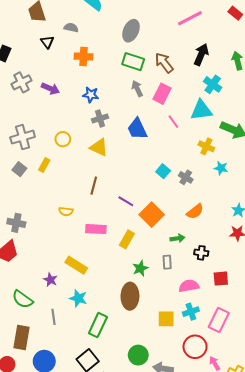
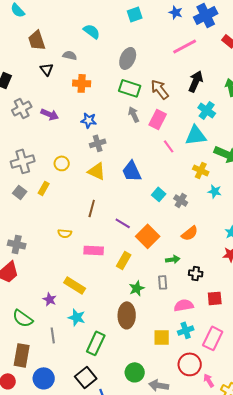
blue trapezoid: (137, 129) -> (132, 171), moved

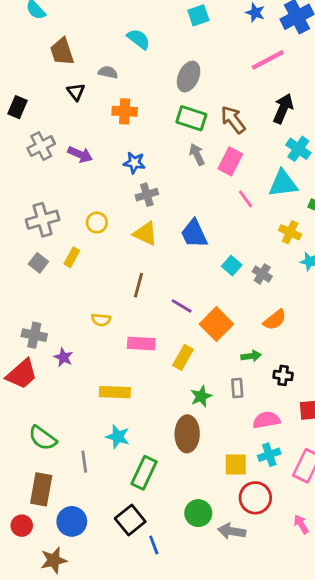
yellow rectangle: (75, 285) -> (115, 392), turned -30
purple star: (50, 299) -> (63, 357), moved
red circle: (190, 364) -> (255, 498), moved

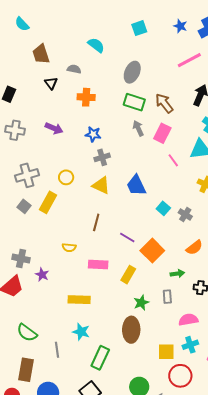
gray cross: (41, 146) -> (15, 130), moved, turned 36
yellow rectangle: (72, 257) -> (48, 202), size x1.5

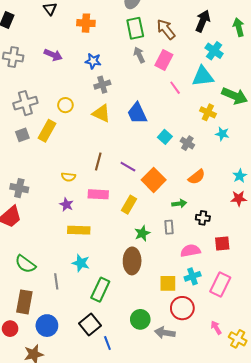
green rectangle: (134, 102) -> (135, 28), turned 60
gray square: (24, 206) -> (22, 135), turned 32
brown line: (96, 222) -> (98, 161), moved
purple star: (42, 275) -> (66, 205), moved

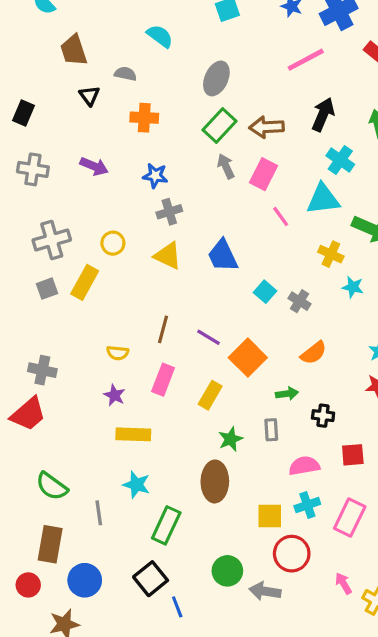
green rectangle: (135, 28) -> (220, 126), turned 55
brown arrow: (166, 29) -> (267, 127), turned -55
pink rectangle: (98, 194) -> (163, 380), turned -72

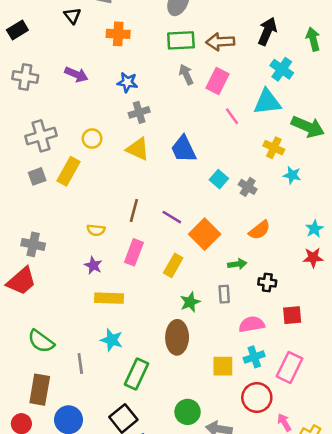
black rectangle: (24, 113) -> (17, 30), turned 36
green rectangle: (220, 126) -> (181, 40), turned 44
red circle: (292, 554) -> (257, 398), moved

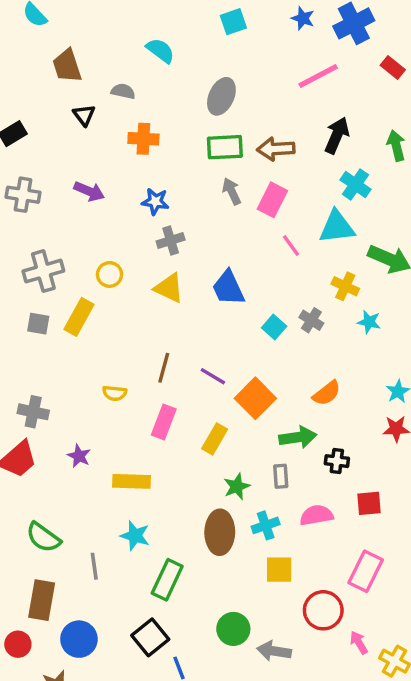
gray square: (37, 176) -> (38, 324), turned 30
gray cross: (248, 187) -> (311, 320), moved
green arrow: (237, 264) -> (298, 437), size x1.5
purple star: (93, 265) -> (79, 456), moved
cyan cross: (254, 357) -> (266, 525), moved

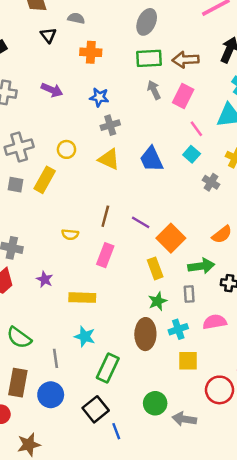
cyan square: (274, 327) -> (192, 154), moved
yellow rectangle: (215, 439) -> (155, 268), moved, turned -50
blue circle: (79, 639) -> (51, 395), moved

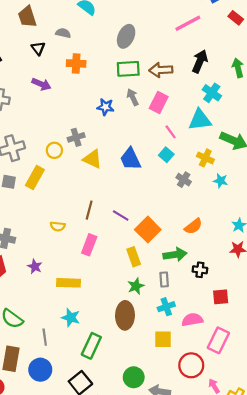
purple arrow: (52, 90) -> (41, 84), moved
blue star: (99, 97) -> (105, 107), moved
gray cross: (110, 125) -> (76, 137), moved
pink semicircle: (215, 322) -> (192, 320), moved
cyan cross: (178, 329) -> (166, 307), moved

